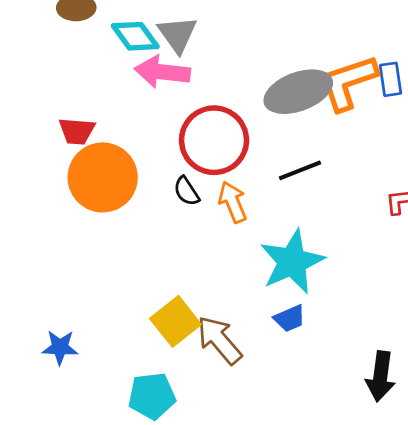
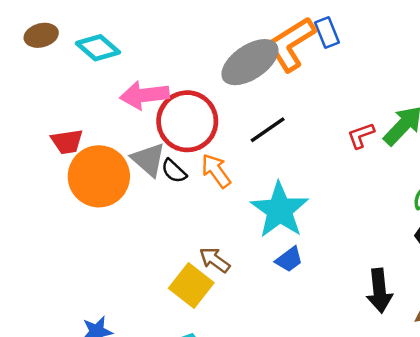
gray triangle: (177, 34) -> (149, 160), moved
pink arrow: (162, 72) -> (144, 95), moved
brown arrow: (219, 340) -> (215, 260), moved, size x0.7

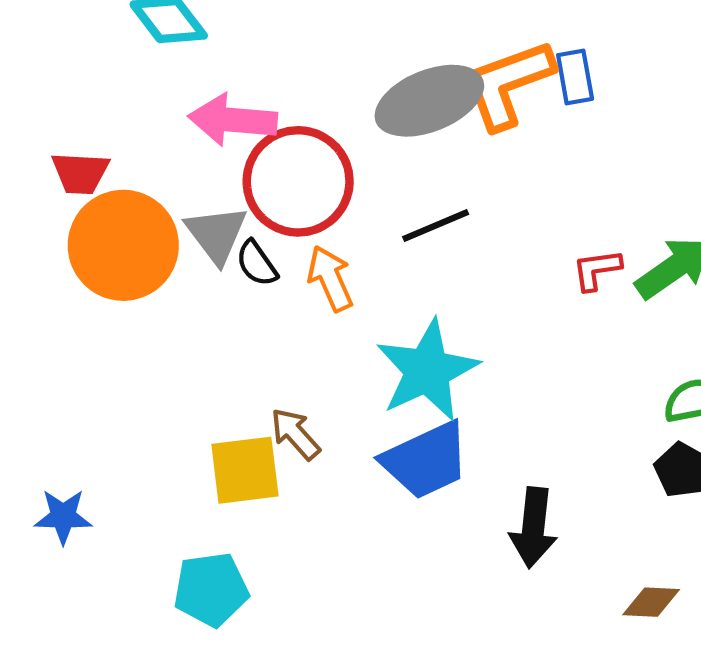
blue trapezoid: (289, 259) -> (426, 460), size x1.8
yellow square: (191, 286) -> (245, 470), turned 33
black arrow: (379, 291) -> (533, 528), moved

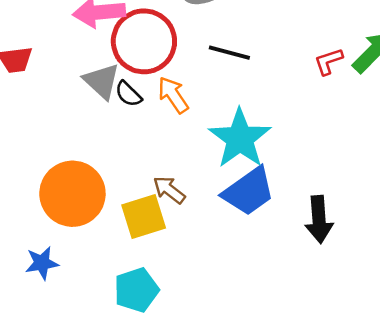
black line: (436, 226) -> (229, 53), turned 48
orange circle: (123, 245) -> (72, 194), moved

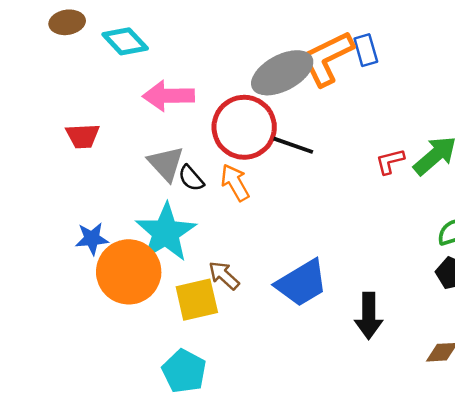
red circle: (144, 41) -> (244, 127), moved
cyan star: (240, 139) -> (166, 232), moved
blue star: (42, 263) -> (92, 239), moved
cyan pentagon: (136, 290) -> (184, 371), turned -30

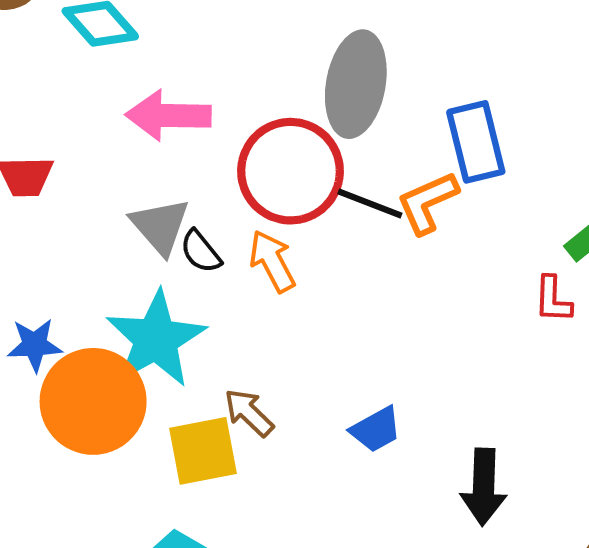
blue rectangle: (366, 50) -> (476, 142), moved, size x1.5
orange L-shape: (327, 58) -> (427, 203), moved, size x0.7
gray ellipse: (282, 73) -> (356, 84), turned -54
red L-shape: (390, 161) -> (553, 299), moved, turned -76
blue trapezoid: (302, 283) -> (376, 429), size x0.6

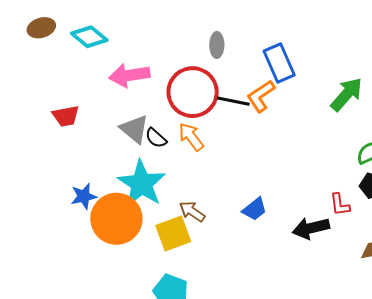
gray ellipse: (356, 84) -> (217, 45), size x0.5
red L-shape: (553, 299) -> (340, 205), moved
black arrow: (484, 487) -> (311, 228), turned 84

